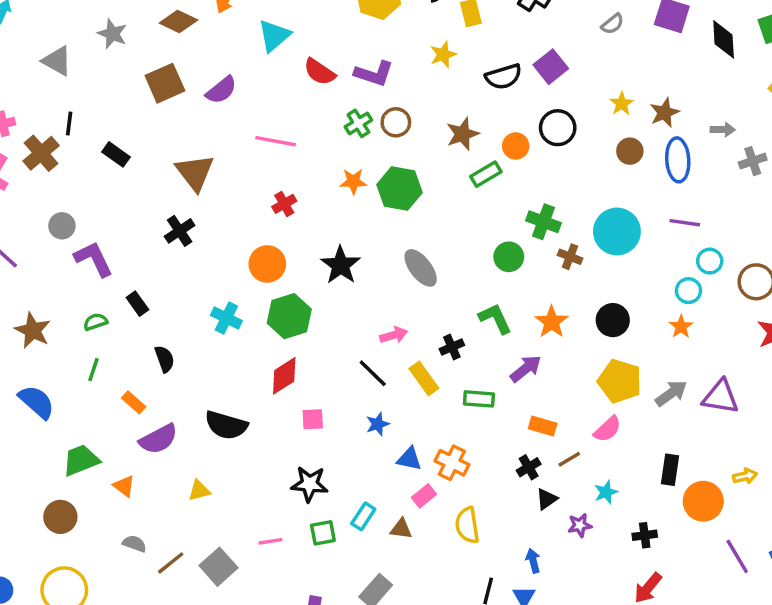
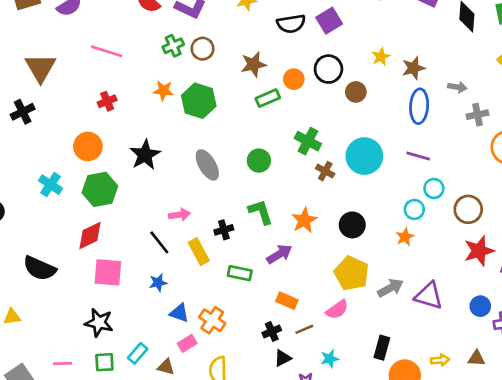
brown circle: (630, 151) -> (356, 92), moved
green circle: (509, 257) -> (259, 161), moved
pink square: (313, 419) -> (108, 272), size x1.6

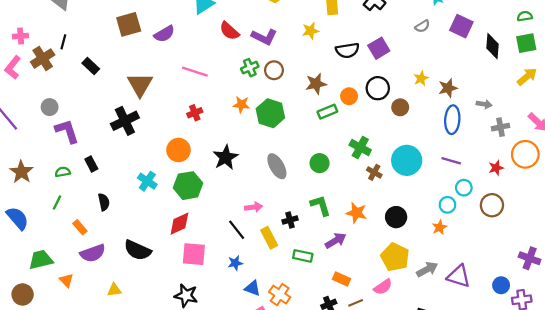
black cross: (23, 112) -> (125, 121), size x1.4
orange star: (304, 220) -> (356, 213), turned -30
red star: (479, 251) -> (496, 168), moved, size x0.6

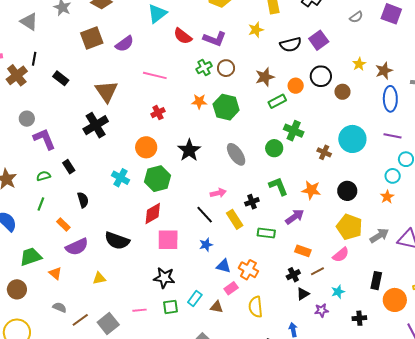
green cross: (360, 147) -> (294, 131), moved

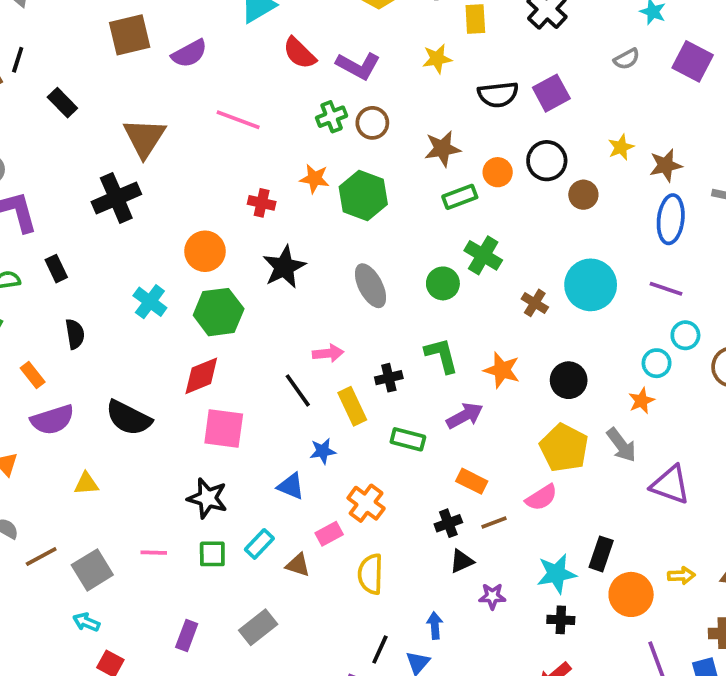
red cross: (158, 113) -> (262, 203), moved, turned 32
gray arrow: (379, 236) -> (621, 445), moved, turned 78
blue star: (206, 245) -> (323, 451), moved
blue triangle: (224, 266) -> (291, 486), moved
cyan star: (338, 292) -> (556, 574), moved, size x1.5

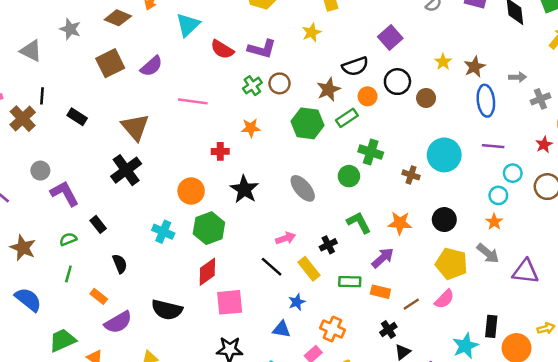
black semicircle: (498, 94) -> (355, 66), moved
green hexagon: (363, 195) -> (308, 123), moved
orange rectangle: (472, 481) -> (380, 292), moved
brown line: (494, 523) -> (411, 304), moved

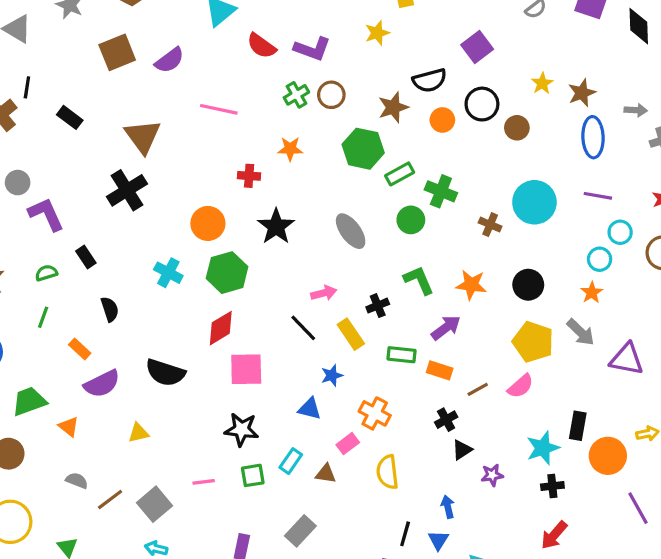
green rectangle: (347, 118) -> (400, 174), moved

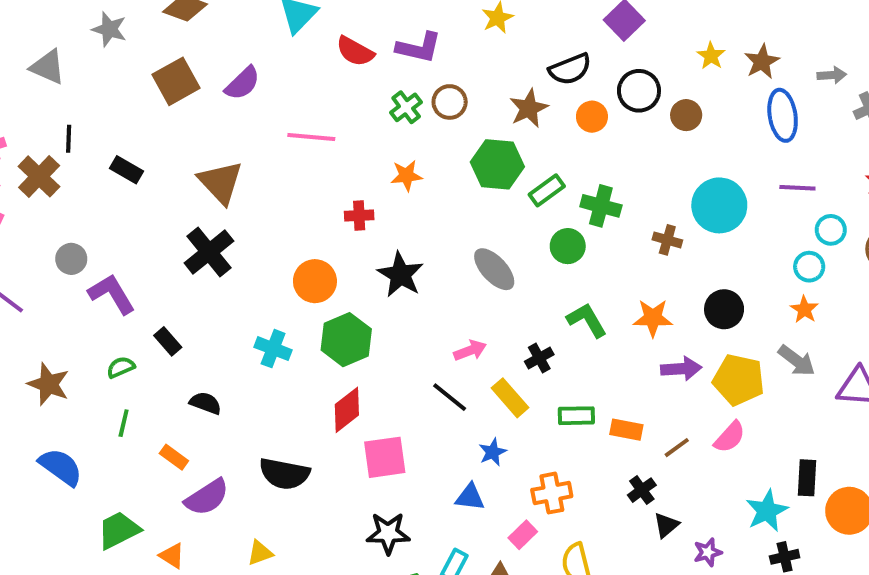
black semicircle: (110, 309) -> (205, 403), turned -45
purple arrow: (446, 328) -> (681, 369), moved, turned 40
orange cross: (375, 413) -> (552, 493), turned -32

